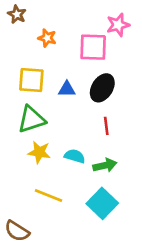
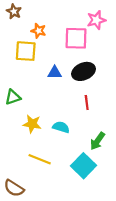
yellow square: (31, 80) -> (26, 51), moved
black ellipse: (102, 88) -> (84, 71), turned 35
green triangle: (31, 119) -> (13, 97), moved, size x0.7
green arrow: (105, 165) -> (97, 141), moved, turned 138

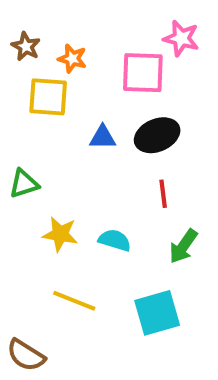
brown star: (14, 11) -> (26, 46), moved
pink star: (96, 20) -> (181, 38), turned 30
green arrow: (97, 141) -> (183, 246), moved
cyan square: (84, 166) -> (157, 313), turned 30

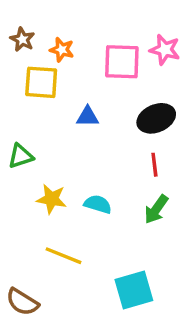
pink star: (181, 38) -> (165, 50), moved
black ellipse: (157, 135) -> (156, 118), moved
red line: (163, 194) -> (154, 165), moved
cyan square: (157, 313) -> (134, 290), moved

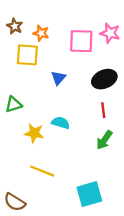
blue triangle: (88, 117) -> (58, 78), turned -49
cyan semicircle: (98, 204) -> (61, 123), moved

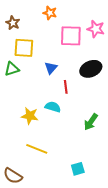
orange star: (41, 33) -> (50, 13), moved
green triangle: (14, 104) -> (12, 69), moved
red line: (103, 110) -> (66, 87), moved
cyan square: (89, 194) -> (78, 169), size x0.6

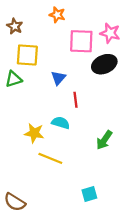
black ellipse: (91, 69) -> (104, 64), moved
yellow line: (37, 149) -> (50, 158), moved

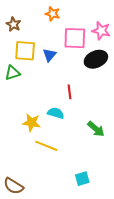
blue triangle: (58, 78) -> (49, 55), moved
green arrow: (104, 140) -> (96, 129), turned -84

